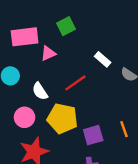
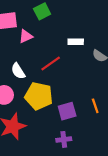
white rectangle: (103, 59) -> (76, 42), turned -40

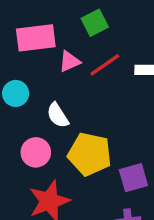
red line: (51, 63) -> (105, 65), moved

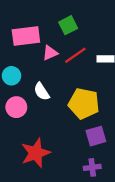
pink circle: (36, 152) -> (16, 107), moved
yellow pentagon: (90, 154) -> (84, 103), moved

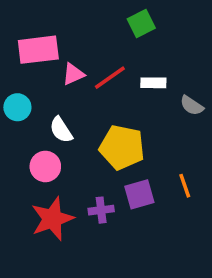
green square: (68, 25) -> (141, 24), moved
pink circle: (16, 107) -> (45, 166), moved
purple cross: (92, 167) -> (101, 210), moved

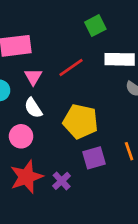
pink triangle: (73, 74) -> (33, 77), moved, turned -36
white rectangle: (153, 83) -> (120, 59), moved, size x1.5
purple cross: (101, 210) -> (62, 181), moved, turned -36

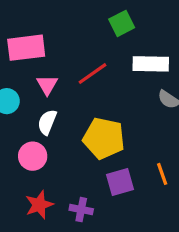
white semicircle: (33, 108) -> (47, 122), turned 55
red star: (26, 177) -> (39, 205), size x0.7
purple cross: (62, 181) -> (81, 210), turned -36

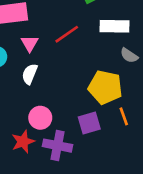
yellow pentagon: (104, 138) -> (105, 87), moved
pink circle: (33, 156) -> (40, 118), moved
purple cross: (81, 210) -> (57, 146), size x1.5

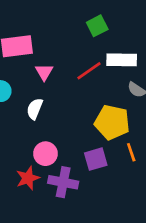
red line: (67, 34) -> (89, 71), moved
pink triangle: (30, 43) -> (44, 72), moved

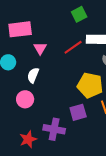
pink circle: (45, 154) -> (25, 99), moved
red star: (28, 178) -> (28, 139), moved

